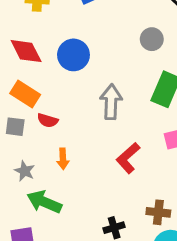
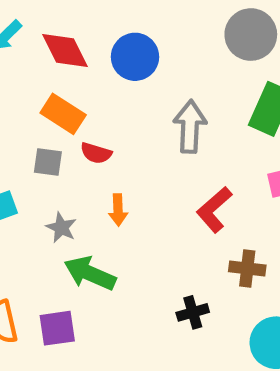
gray circle: (152, 39) -> (251, 35), size x1.5
brown cross: (158, 212) -> (247, 268), moved

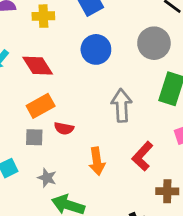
blue circle: (135, 57) -> (96, 49), moved
orange rectangle: (63, 114) -> (41, 106), turned -56
orange arrow: (118, 210) -> (97, 161), moved, size x1.4

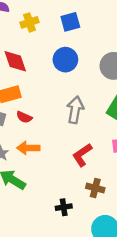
yellow cross: (43, 16) -> (30, 22), turned -30
orange arrow: (97, 161) -> (28, 148), moved, turned 85

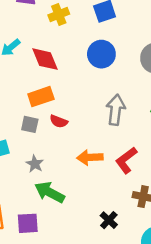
orange arrow: (28, 148) -> (90, 157), moved
black cross: (64, 207) -> (109, 220), turned -35

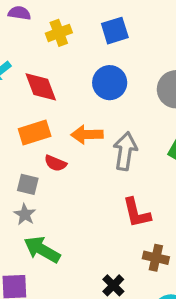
gray square: (30, 124) -> (28, 184), moved
orange arrow: (90, 157) -> (87, 135), moved
red L-shape: (126, 160) -> (136, 213), turned -68

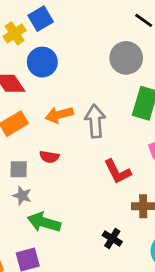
blue square: (115, 31) -> (41, 19), moved
blue circle: (110, 83) -> (42, 62), moved
red semicircle: (55, 163) -> (49, 157), moved

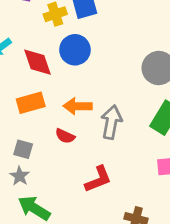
red semicircle: (49, 157) -> (65, 136), moved
red L-shape: (117, 172) -> (98, 179), moved, turned -100

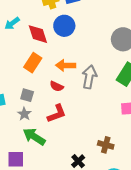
orange rectangle: (31, 103) -> (33, 63), turned -42
red L-shape: (98, 179) -> (57, 114), moved

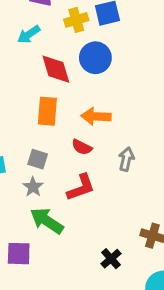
cyan arrow: (12, 23) -> (29, 34), moved
orange rectangle: (33, 63) -> (47, 111), turned -30
gray arrow: (89, 77) -> (126, 159), moved, size x0.7

